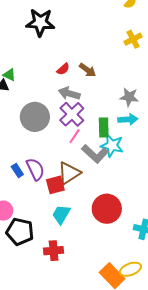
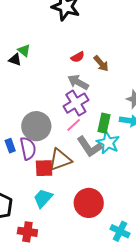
gray circle: (35, 117) -> (36, 126), moved

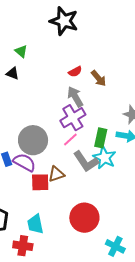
green triangle: (24, 50) -> (21, 51), moved
gray arrow: (78, 82) -> (75, 97), turned 30
purple semicircle: (28, 148) -> (24, 162), turned -50
brown triangle: (60, 160) -> (56, 174), size x0.7
cyan trapezoid: (43, 198) -> (35, 224), moved, turned -55

